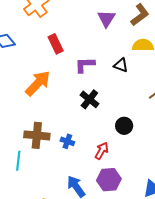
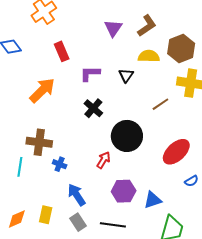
black triangle: (121, 65) -> (126, 75), turned 42
black circle: (124, 126) -> (127, 136), size x1.8
blue cross: (67, 141) -> (60, 164), moved
purple hexagon: (109, 180) -> (124, 191), moved

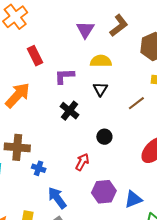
yellow semicircle: (149, 56) -> (101, 61), moved
black triangle: (126, 75) -> (100, 89), moved
black circle: (127, 136) -> (104, 137), size x0.5

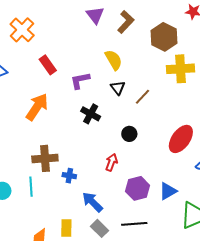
purple triangle: (85, 30) -> (95, 15), moved
yellow semicircle: (101, 61) -> (114, 60), turned 70
brown line: (136, 103) -> (143, 97), moved

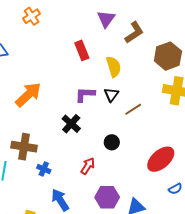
orange cross: (22, 30) -> (32, 16), size x0.7
red rectangle: (48, 65) -> (82, 50), moved
purple L-shape: (80, 81) -> (85, 95), moved
black cross: (91, 114) -> (71, 124), moved

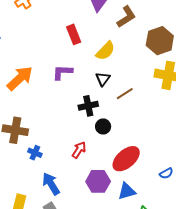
yellow semicircle: (114, 67) -> (105, 51), turned 60
purple L-shape: (85, 95) -> (62, 72), moved
black cross: (71, 124) -> (88, 106), moved, turned 36
red ellipse: (161, 159) -> (126, 159), moved

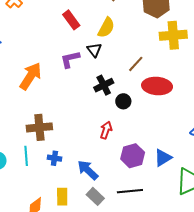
black triangle: (103, 79) -> (94, 50), moved
blue cross: (35, 153) -> (54, 158), moved
red ellipse: (126, 159) -> (157, 86), moved, turned 60

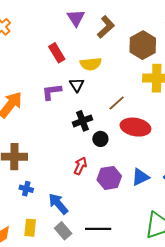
yellow semicircle: (106, 28) -> (91, 64), turned 50
purple hexagon: (133, 156) -> (109, 178), moved
blue triangle: (163, 158) -> (140, 177), moved

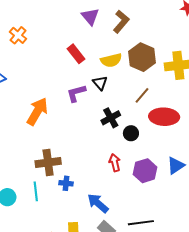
brown hexagon: (143, 45) -> (142, 57), moved
red arrow: (80, 166) -> (115, 163), turned -30
blue cross: (26, 189) -> (66, 183), moved

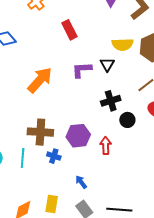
red rectangle: (76, 54) -> (69, 30), moved
purple hexagon: (145, 171) -> (78, 136), moved
blue arrow: (98, 203) -> (81, 182), size x0.6

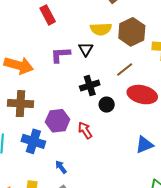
orange arrow: (40, 80) -> (19, 65), turned 64
brown cross: (40, 132) -> (21, 104), moved
red arrow: (106, 146) -> (85, 130), turned -30
blue cross: (54, 156) -> (33, 141), size x1.6

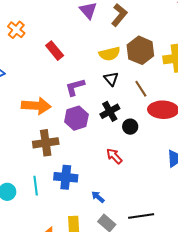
black triangle: (86, 49) -> (111, 79), moved
brown line: (125, 69) -> (141, 89), turned -72
purple hexagon: (58, 121) -> (76, 118), moved

